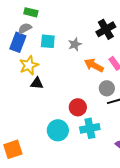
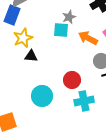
cyan square: (48, 41) -> (61, 30), moved
cyan circle: (58, 130) -> (42, 96), moved

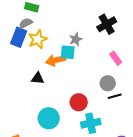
yellow star: (23, 38) -> (38, 39), moved
orange arrow: (88, 38) -> (56, 60), moved, turned -42

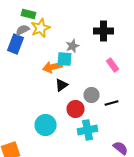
black cross: (107, 24) -> (104, 31), turned 30
yellow star: (38, 39) -> (40, 28), moved
black triangle: (38, 78) -> (62, 85), moved, turned -40
gray circle: (108, 83) -> (92, 95), moved

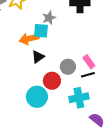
pink rectangle: (112, 65) -> (89, 62), moved
cyan circle: (46, 125) -> (37, 97), moved
cyan cross: (88, 130) -> (79, 98), moved

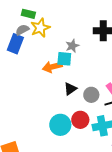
black triangle: (38, 57) -> (70, 89), moved
red circle: (52, 81) -> (80, 120), moved

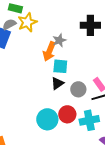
cyan square: (64, 59) -> (60, 66), moved
orange arrow: (52, 67) -> (49, 51), moved, turned -54

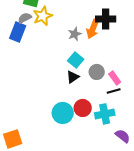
orange arrow: (49, 51) -> (93, 29), moved
cyan square: (60, 66) -> (76, 60), turned 35
gray circle: (78, 89) -> (97, 72), moved

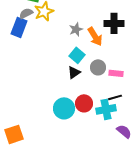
black cross: (106, 19) -> (114, 23), moved
orange arrow: (93, 29) -> (95, 36), moved, turned -54
pink rectangle: (115, 78) -> (116, 73), turned -48
black line: (114, 91) -> (115, 97), moved

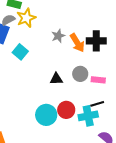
black cross: (114, 23) -> (96, 41), moved
cyan square: (77, 55) -> (20, 52), moved
black triangle: (74, 72) -> (56, 79), turned 32

